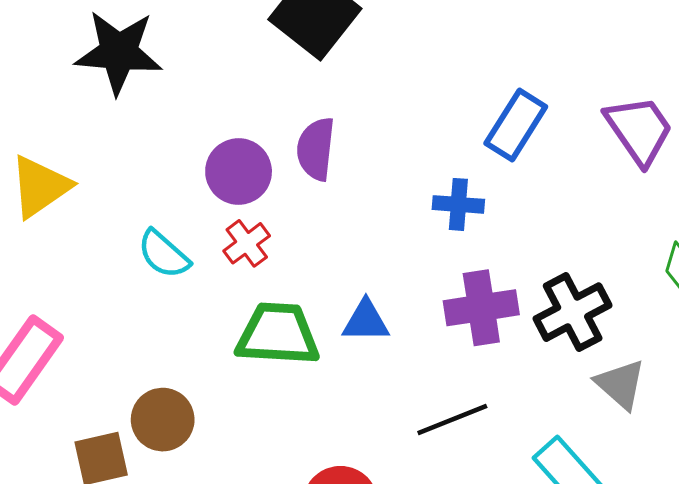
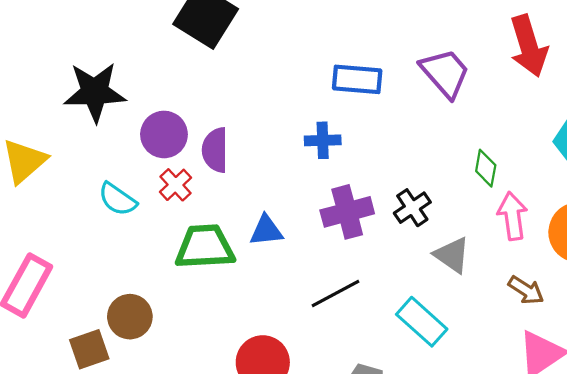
black star: (119, 52) -> (95, 92), moved
blue rectangle: (516, 125) -> (357, 79), turned 69
purple semicircle: (316, 149) -> (215, 150), moved
black cross: (573, 312) -> (412, 208), size x0.7

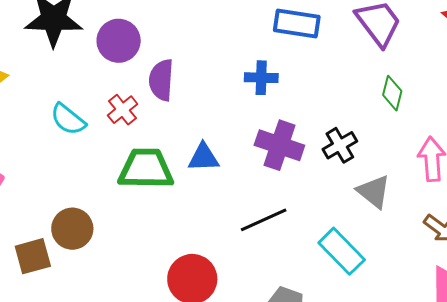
purple circle: (164, 134) -> (119, 41), moved
green diamond: (486, 168) -> (392, 93), moved
purple cross: (347, 212) -> (279, 145), turned 30

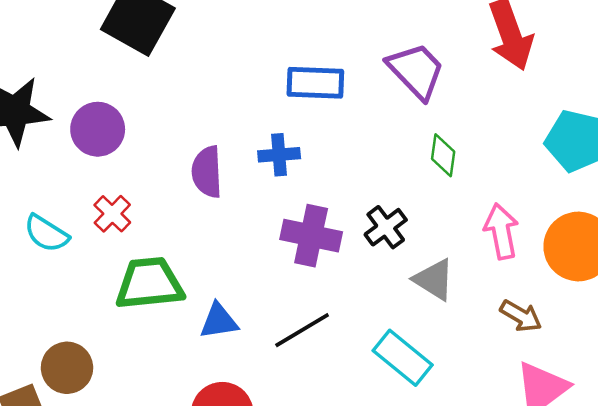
purple semicircle: (161, 80) -> (207, 172), moved
blue triangle: (204, 157) -> (219, 321), moved

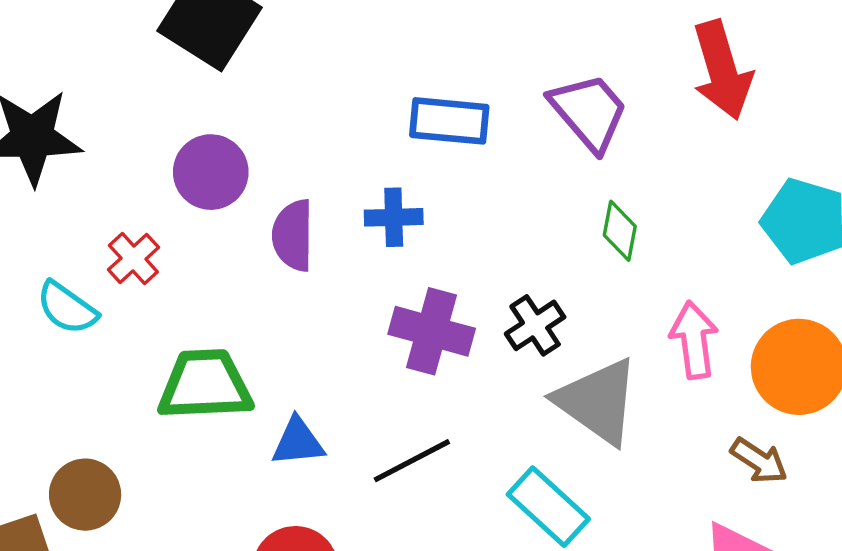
purple circle: (98, 129) -> (211, 172), moved
red cross: (112, 214) -> (133, 259), moved
gray triangle: (434, 280) -> (598, 401), size x1.5
brown arrow: (521, 316) -> (759, 461), moved

